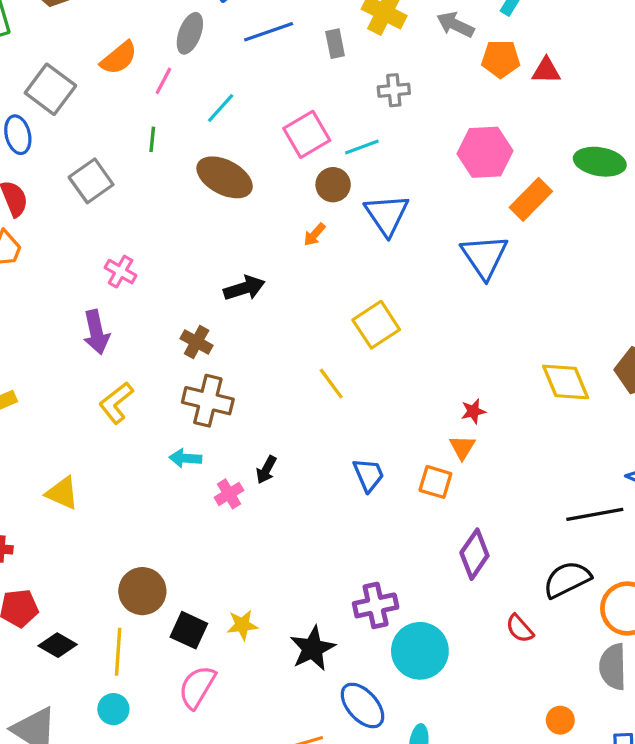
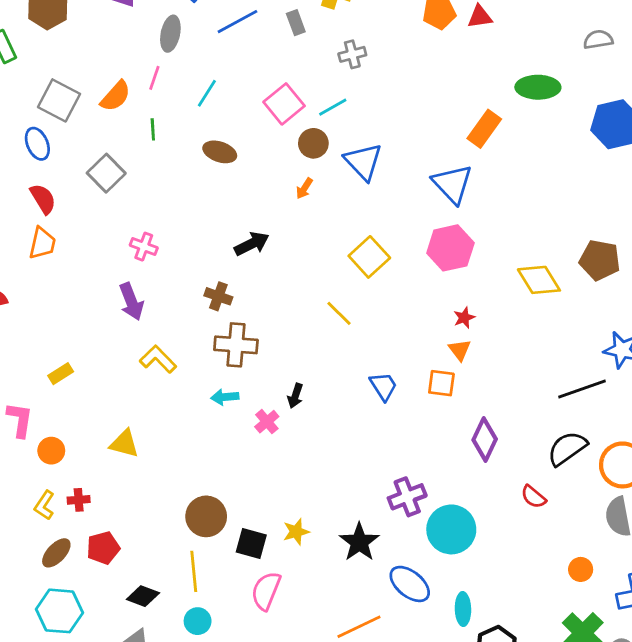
orange semicircle: (119, 58) -> (116, 96), moved
pink hexagon: (485, 152) -> (450, 248), moved
brown ellipse: (225, 177) -> (220, 152), size x0.7
yellow L-shape: (116, 403) -> (158, 359), turned 93
black diamond: (58, 645) -> (143, 596), moved

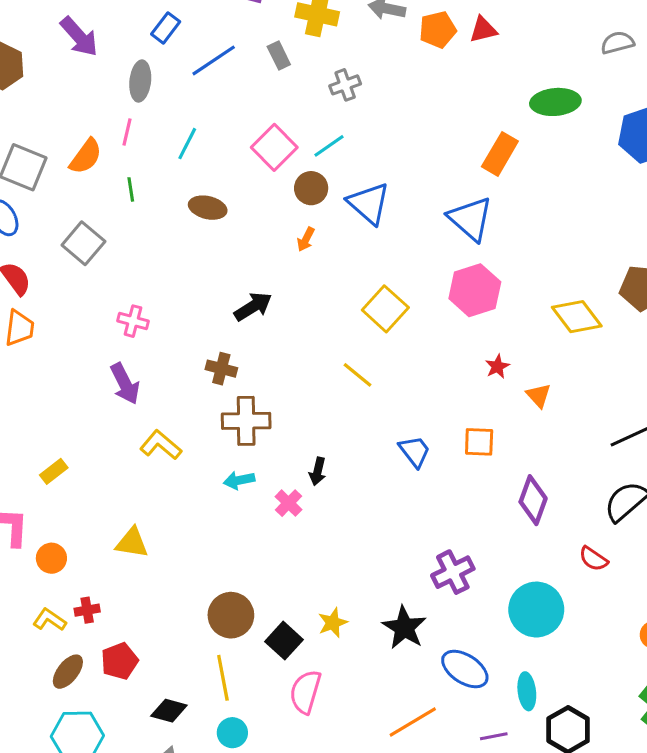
orange triangle: (460, 350) -> (539, 395), moved
yellow L-shape: (44, 505) -> (50, 620), turned 96
cyan circle: (451, 529) -> (536, 610), moved
black square: (251, 543) -> (284, 641), turned 32

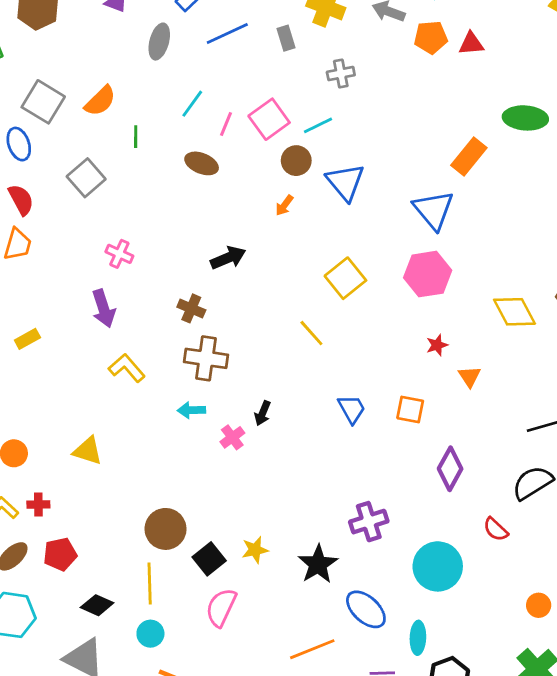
pink line: (127, 132) -> (226, 124), moved
yellow rectangle: (54, 471) -> (27, 339), moved

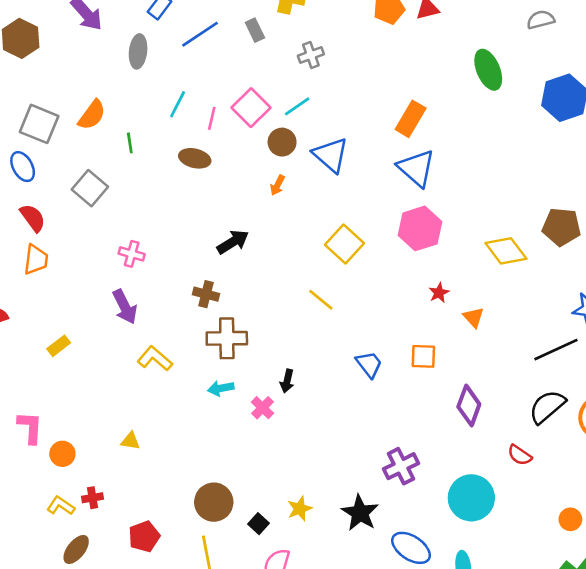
green ellipse: (525, 118) -> (488, 70), turned 72
orange rectangle: (469, 156) -> (411, 119), moved
yellow triangle: (88, 451) -> (130, 441), size x0.7
red pentagon: (60, 554) -> (144, 537), moved
black square: (209, 559) -> (259, 524), size x0.7

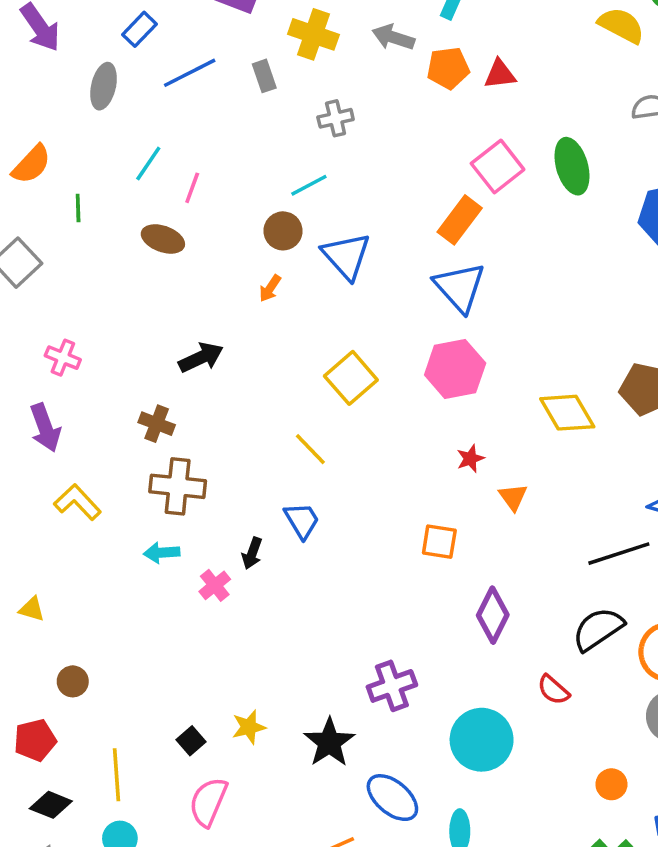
pink square: (251, 108) -> (498, 167), moved
blue trapezoid: (369, 364) -> (302, 521), moved
brown circle: (214, 502) -> (73, 681), moved, size x0.6

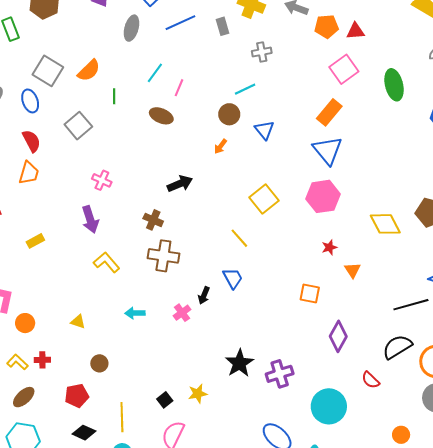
pink square: (498, 167) -> (344, 69), moved
blue triangle: (346, 256) -> (264, 130), size x0.7
cyan arrow: (162, 553) -> (135, 313), moved
black star: (329, 742) -> (239, 363), moved

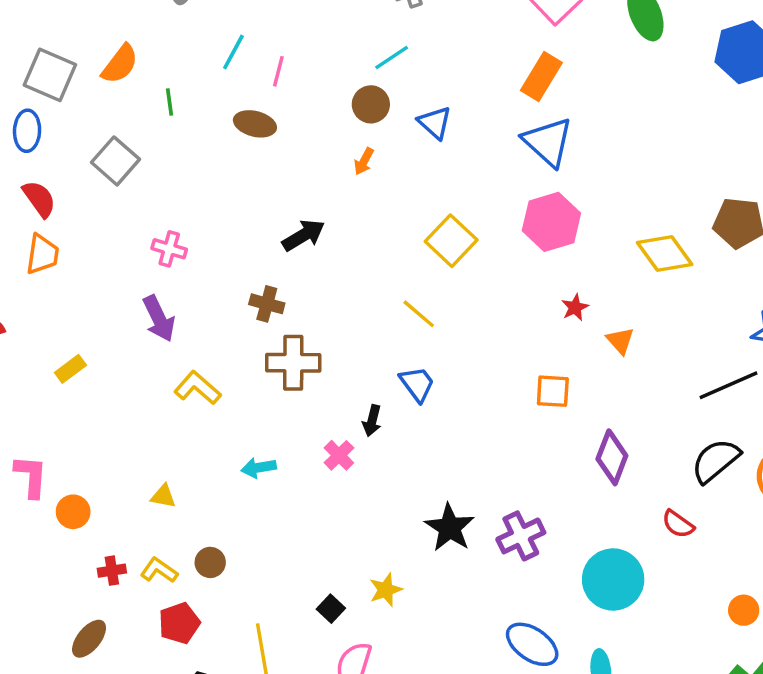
blue ellipse: (30, 101) -> (27, 131), turned 30
yellow L-shape: (17, 362) -> (159, 570), moved

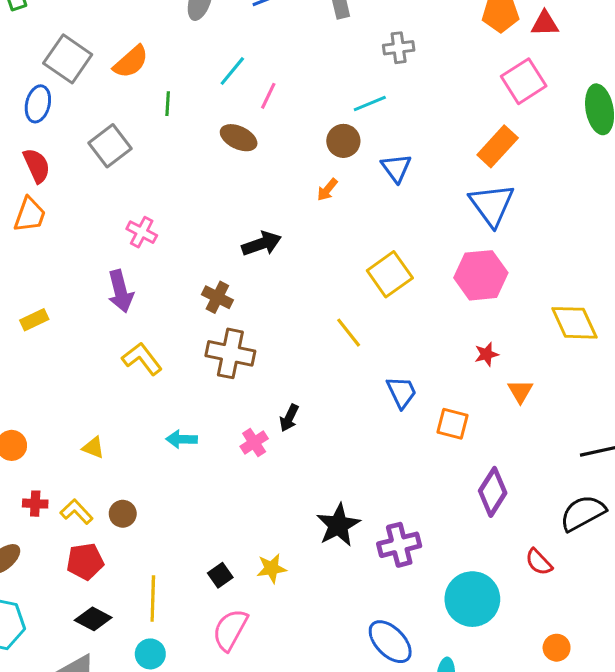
blue trapezoid: (417, 384) -> (401, 392), moved
orange circle: (744, 610) -> (557, 648), moved

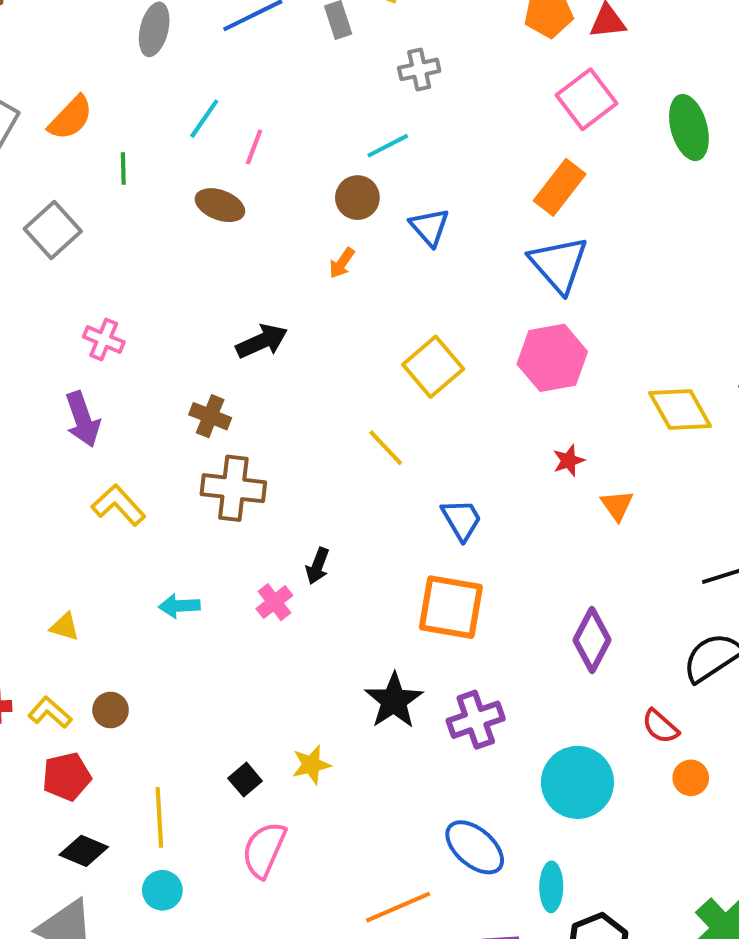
orange square: (453, 424) -> (451, 607), moved, size x1.6
orange circle: (557, 648) -> (691, 778), moved

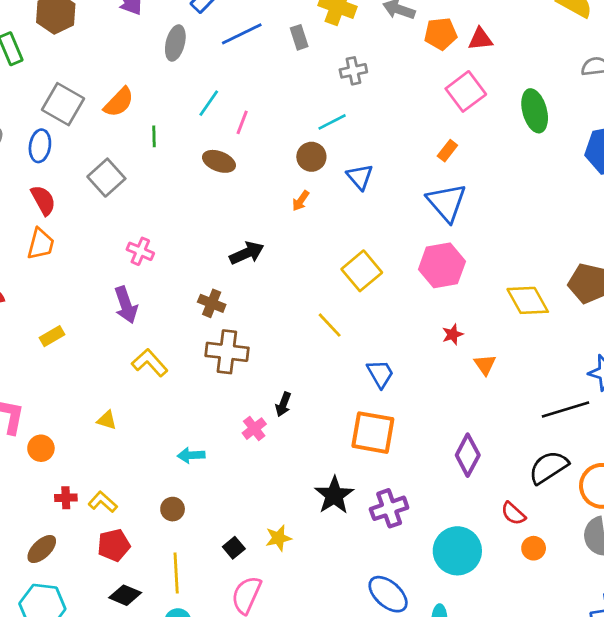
orange rectangle: (560, 187) -> (447, 151), size x0.6
cyan arrow: (179, 606) -> (191, 455), moved
yellow triangle: (65, 627) -> (107, 420), moved
brown circle: (111, 710) -> (173, 509), moved

